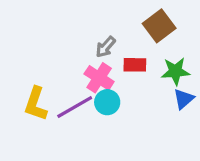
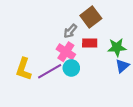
brown square: (159, 26) -> (91, 17), moved

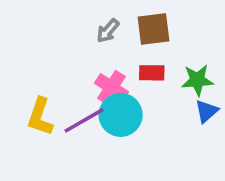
brown square: (91, 17) -> (154, 29), turned 30
gray arrow: (70, 31) -> (108, 31), moved
cyan circle: (71, 68) -> (121, 115), size x1.5

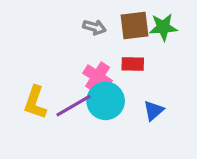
gray arrow: (108, 31) -> (94, 27), turned -115
green star: (197, 80) -> (163, 27), moved
blue triangle: (207, 111) -> (154, 110), moved

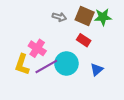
brown square: (134, 26) -> (85, 16), turned 30
red rectangle: (133, 64) -> (84, 40), turned 32
pink cross: (98, 77) -> (37, 48), moved

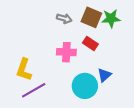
pink cross: (37, 48) -> (66, 52), moved, turned -30
cyan circle: (66, 63) -> (85, 86), moved
purple line: (46, 67) -> (34, 90), moved

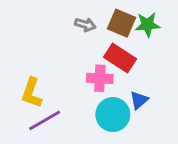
red rectangle: (90, 43) -> (120, 58), size x1.5
pink cross: (66, 52) -> (100, 78), moved

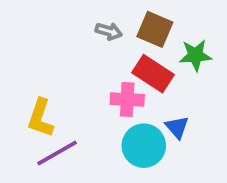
green star: (148, 25) -> (195, 55), moved
blue triangle: (139, 100) -> (177, 127), turned -30

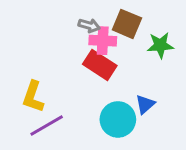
red rectangle: (153, 74) -> (100, 65), moved
pink cross: (127, 100) -> (103, 41), moved
blue triangle: (177, 127) -> (145, 104), turned 30

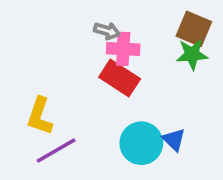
brown square: (127, 24) -> (194, 29), moved
blue triangle: (145, 104) -> (174, 140), moved, turned -35

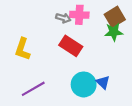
brown square: (194, 29) -> (115, 17), turned 36
pink cross: (123, 49) -> (79, 15), moved
yellow L-shape: (40, 116) -> (22, 49), moved

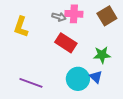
green star: (114, 32) -> (102, 55), moved
yellow L-shape: (22, 49) -> (21, 27), moved
purple line: (33, 89) -> (31, 83), turned 50

